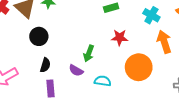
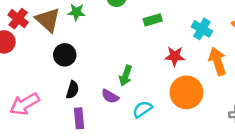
red star: (120, 38) -> (175, 56), moved
cyan semicircle: (103, 81) -> (142, 109), turned -42

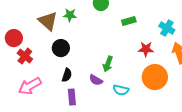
red cross: (18, 19) -> (25, 56), moved
cyan semicircle: (142, 109) -> (121, 90), turned -133

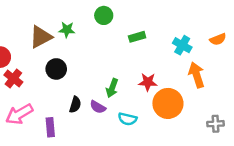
brown triangle: (48, 21) -> (41, 37), turned 50
red star: (146, 49) -> (148, 82), moved
black semicircle: (67, 75) -> (75, 105), moved
purple rectangle: (72, 97) -> (50, 127), moved

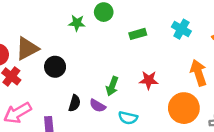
green star: (67, 30) -> (77, 23), moved
brown triangle: (41, 37) -> (27, 49), moved
cyan cross: (182, 45) -> (181, 29), moved
orange circle: (168, 103) -> (184, 108), moved

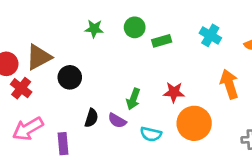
green circle: (104, 12) -> (135, 27), moved
orange circle: (184, 108) -> (194, 123), moved

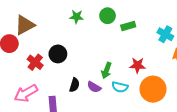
cyan cross: (210, 35) -> (165, 34), moved
brown triangle: (39, 57) -> (25, 25), moved
red cross: (21, 88) -> (35, 62), moved
cyan semicircle: (151, 134) -> (120, 87), moved

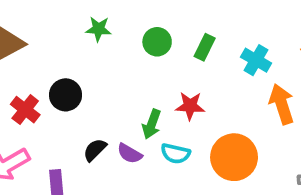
green circle: (108, 16) -> (157, 42), moved
green rectangle: (128, 26) -> (205, 47), moved, turned -48
red star: (137, 65) -> (190, 106), moved
black semicircle: (74, 85) -> (95, 150), turned -152

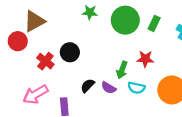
green circle: (157, 42) -> (125, 20), size x1.6

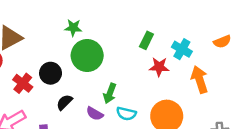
green circle: (125, 20) -> (87, 56), moved
red star: (145, 59) -> (159, 67), moved
black semicircle: (88, 86) -> (64, 102), moved

